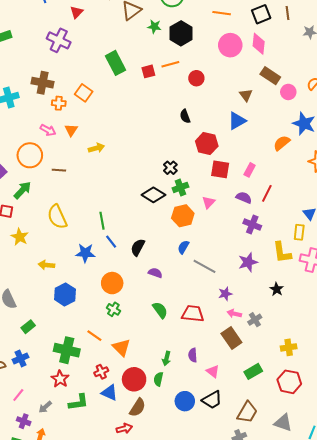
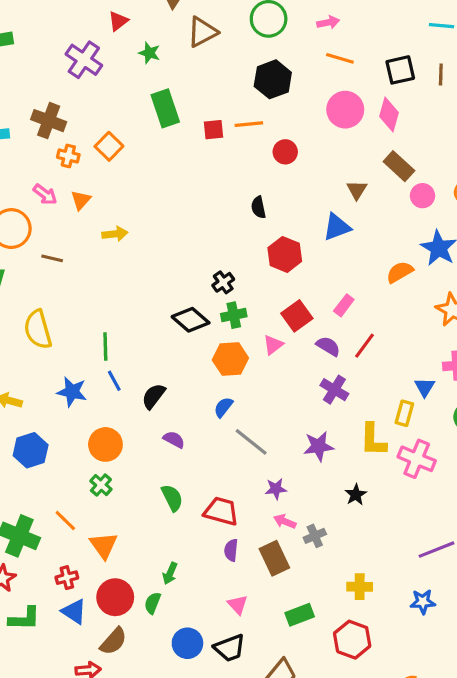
green star: (154, 27) -> (149, 53), moved
red square: (220, 169) -> (297, 316), moved, turned 36
purple semicircle: (193, 355) -> (231, 550), moved

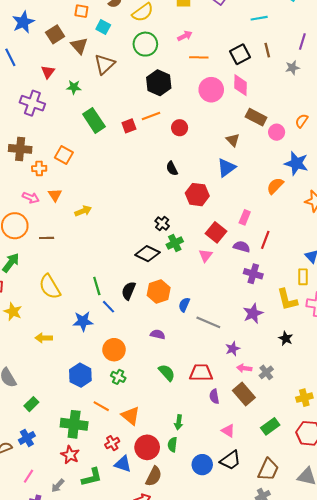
orange hexagon: (230, 359) -> (159, 291), moved
black semicircle: (154, 396) -> (129, 291), moved
blue hexagon: (31, 450) -> (80, 375), moved

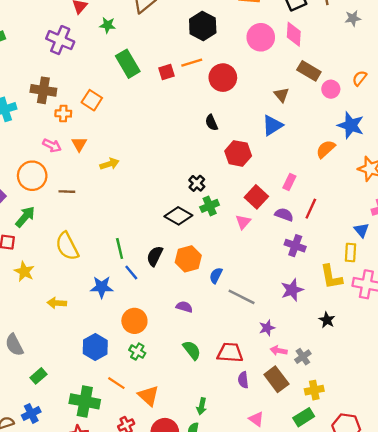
red circle: (180, 128) -> (223, 78), size x1.5
yellow cross: (304, 398) -> (314, 390), moved

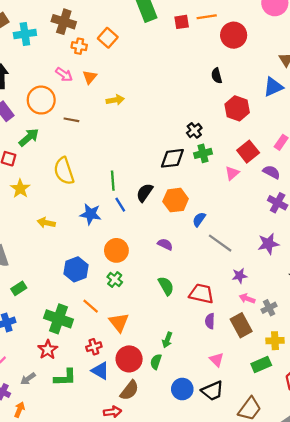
black diamond: (178, 216) -> (172, 158), turned -45

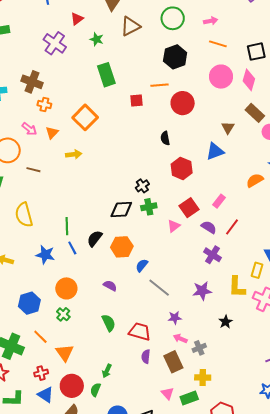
red square: (182, 22) -> (137, 101), moved
orange square: (108, 38) -> (85, 117), moved, size x1.4
pink triangle: (217, 360) -> (168, 393), moved

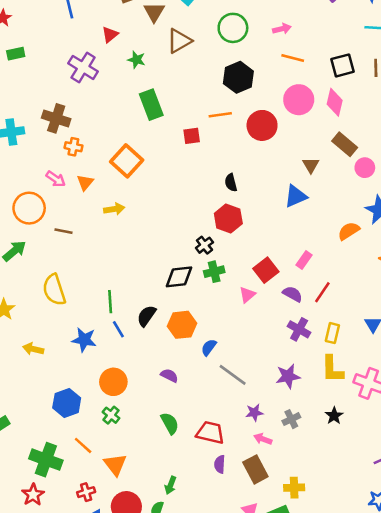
red circle: (183, 103) -> (262, 125), moved
red hexagon: (182, 168) -> (228, 218), moved
yellow rectangle: (257, 270) -> (332, 333), moved
black star: (226, 322) -> (334, 416), moved
gray cross: (199, 348) -> (291, 419), moved

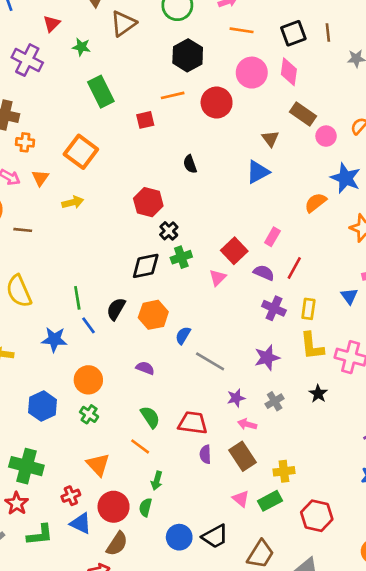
red hexagon: (228, 218) -> (148, 202), moved
orange line: (83, 445) -> (140, 446), moved

